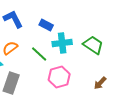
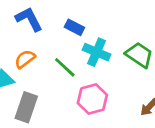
cyan cross: (62, 43) -> (97, 52), turned 30

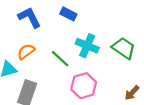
blue rectangle: (74, 27) -> (68, 14), moved

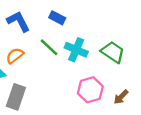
green line: (60, 59) -> (49, 47), moved
pink hexagon: (84, 86) -> (90, 90), moved

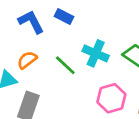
blue rectangle: (57, 18) -> (64, 16), moved
green line: (49, 47) -> (65, 65), moved

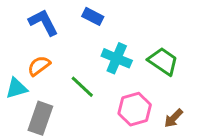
blue rectangle: (64, 16) -> (93, 16), moved
green line: (65, 65) -> (82, 87), moved

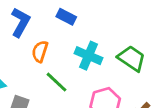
blue L-shape: (43, 22) -> (20, 22), turned 56
orange semicircle: (39, 66) -> (40, 51), moved, turned -35

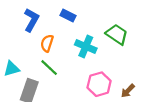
green trapezoid: (132, 58) -> (117, 34), moved
green line: (57, 82) -> (49, 68), moved

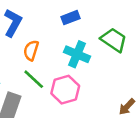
blue rectangle: (68, 16) -> (70, 18), moved, turned -48
pink hexagon: (99, 84) -> (65, 90), moved

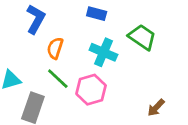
blue rectangle: (70, 18) -> (97, 14), turned 36

